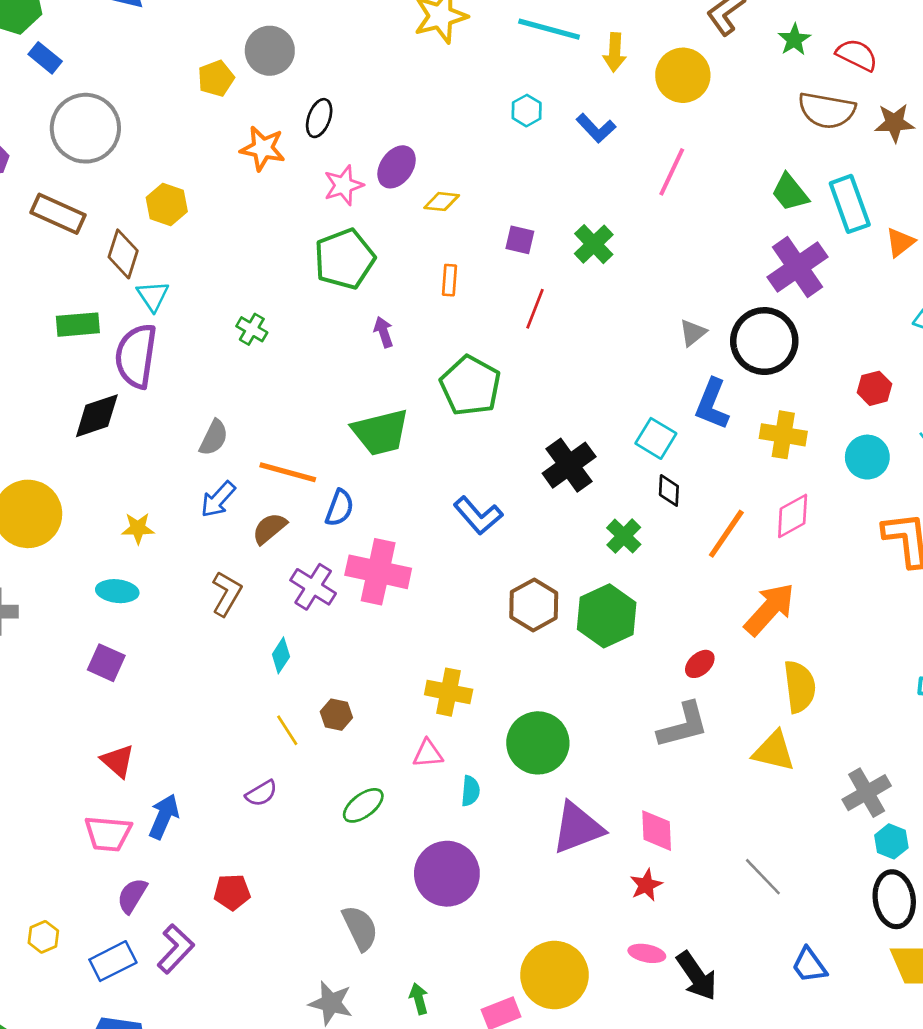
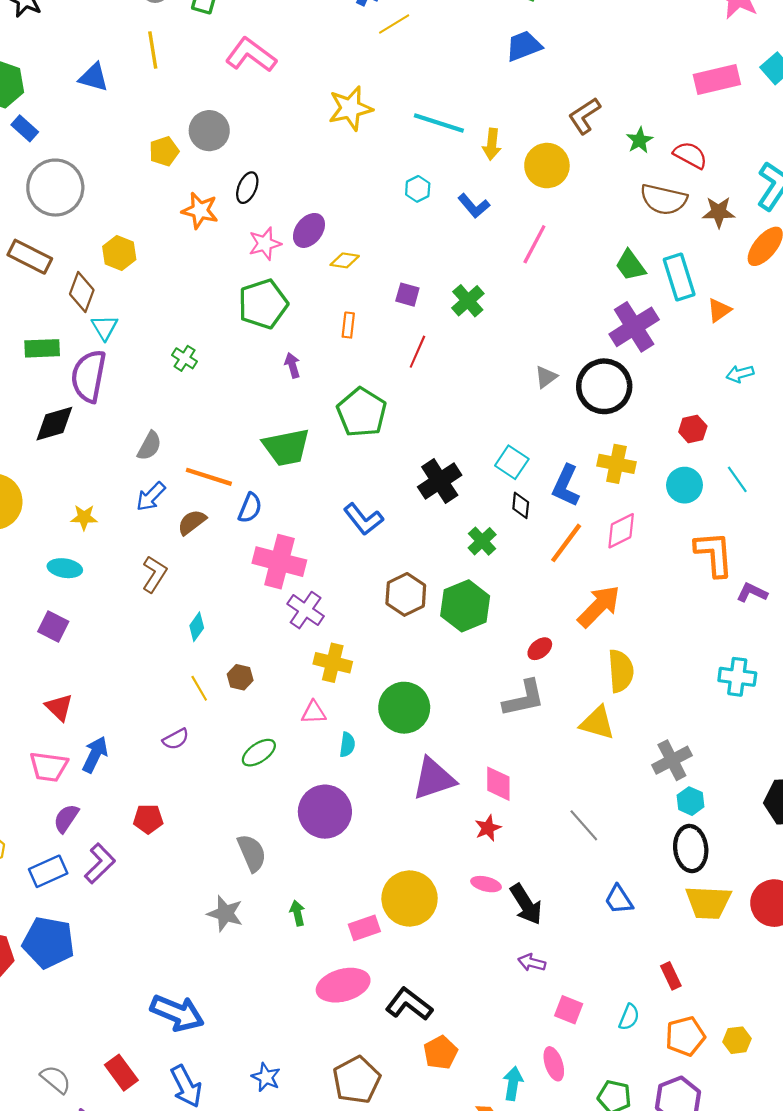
blue L-shape: (712, 404) -> (566, 486), moved
purple cross: (313, 587) -> (306, 610), moved

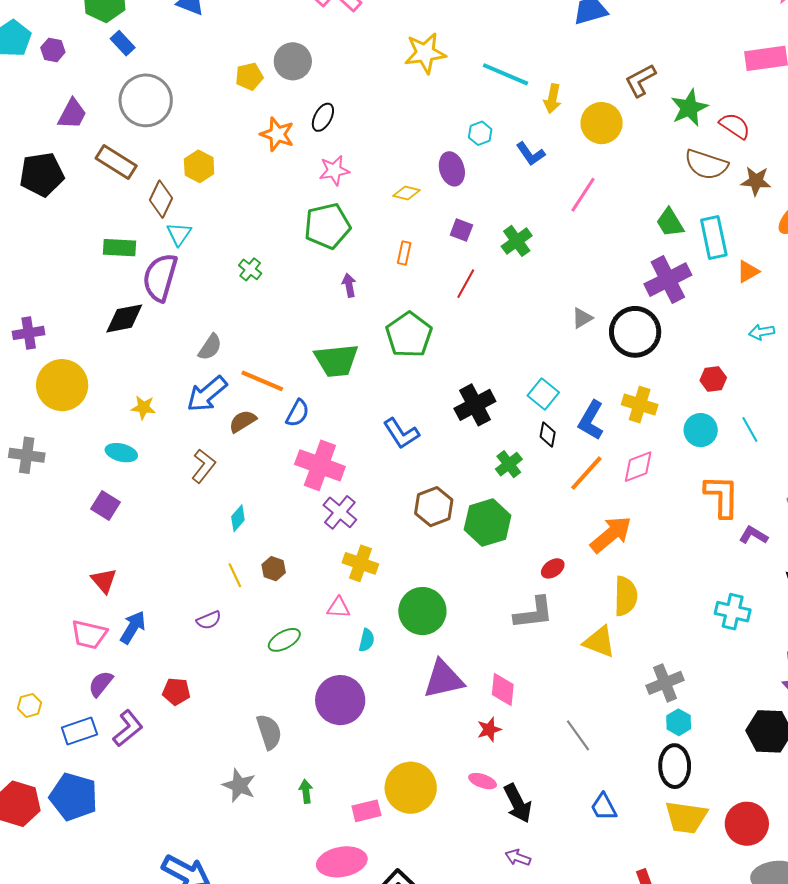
green star: (640, 140) -> (689, 108), size x1.5
purple ellipse: (309, 230) -> (452, 169), moved, turned -60
blue arrow: (151, 497) -> (207, 394), size x1.4

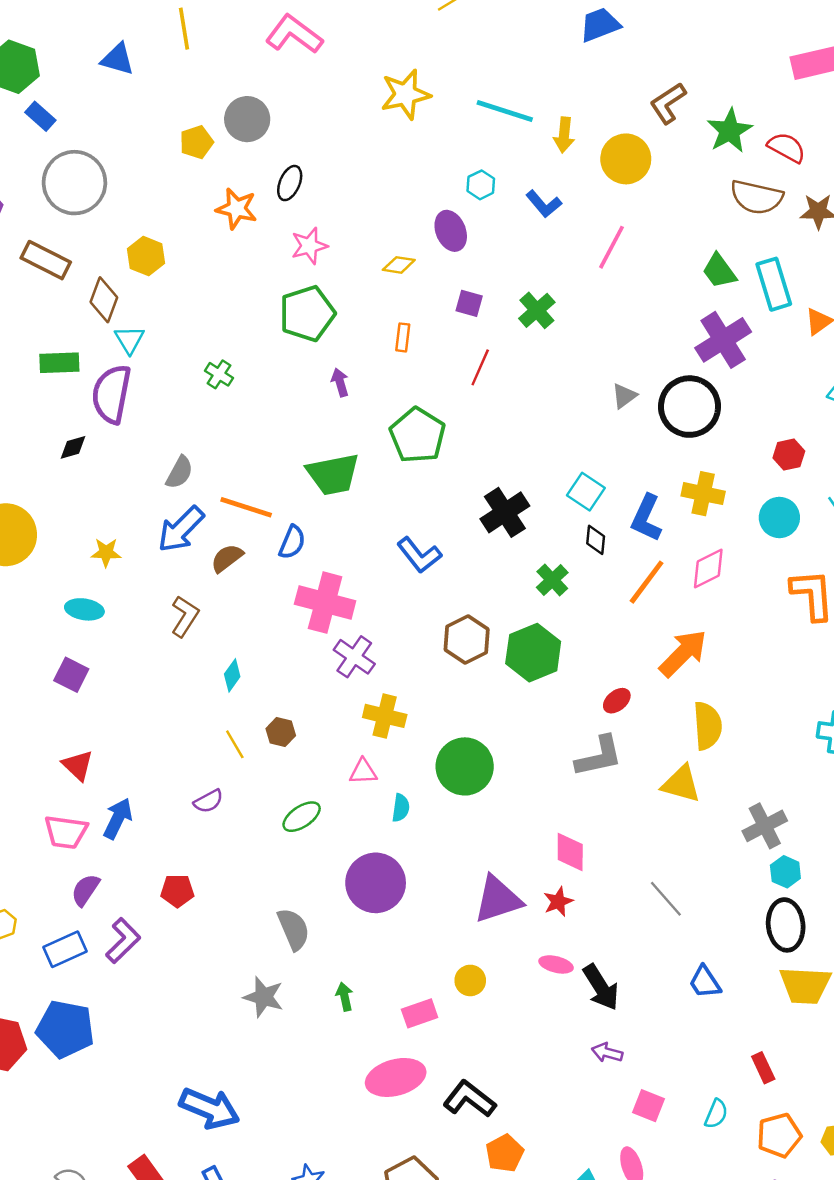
black diamond: (124, 318) -> (73, 447), size x0.6
purple triangle: (443, 679) -> (498, 899), moved
yellow circle: (411, 788) -> (470, 980), size x0.5

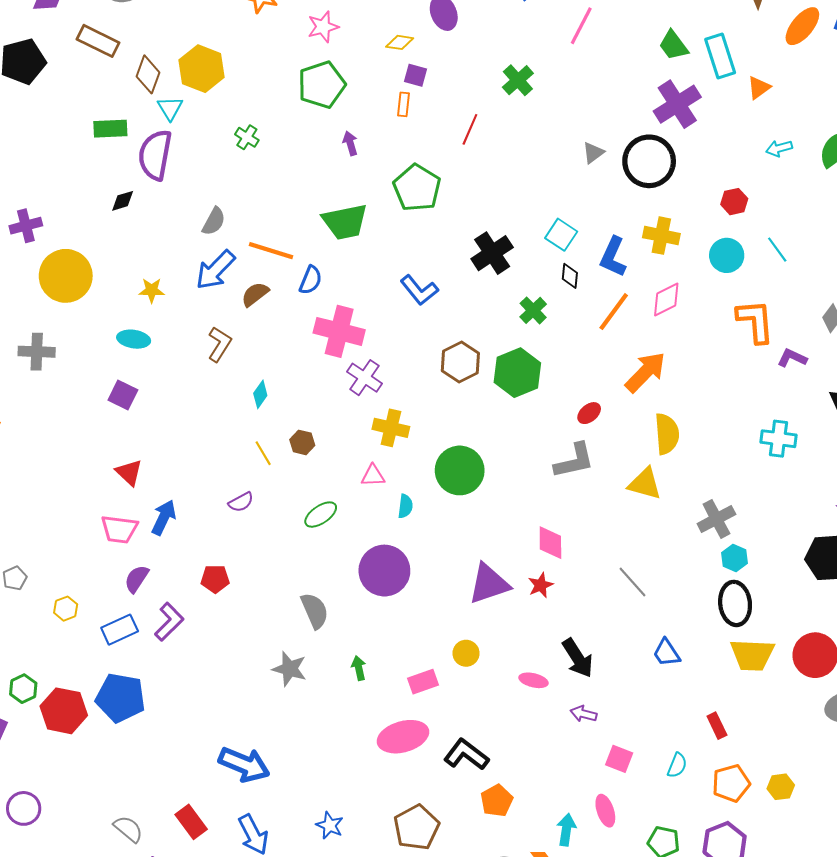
yellow hexagon: (146, 256) -> (202, 69), moved, size x1.4
purple square: (469, 303) -> (416, 75), moved
pink ellipse: (556, 964) -> (533, 680), moved

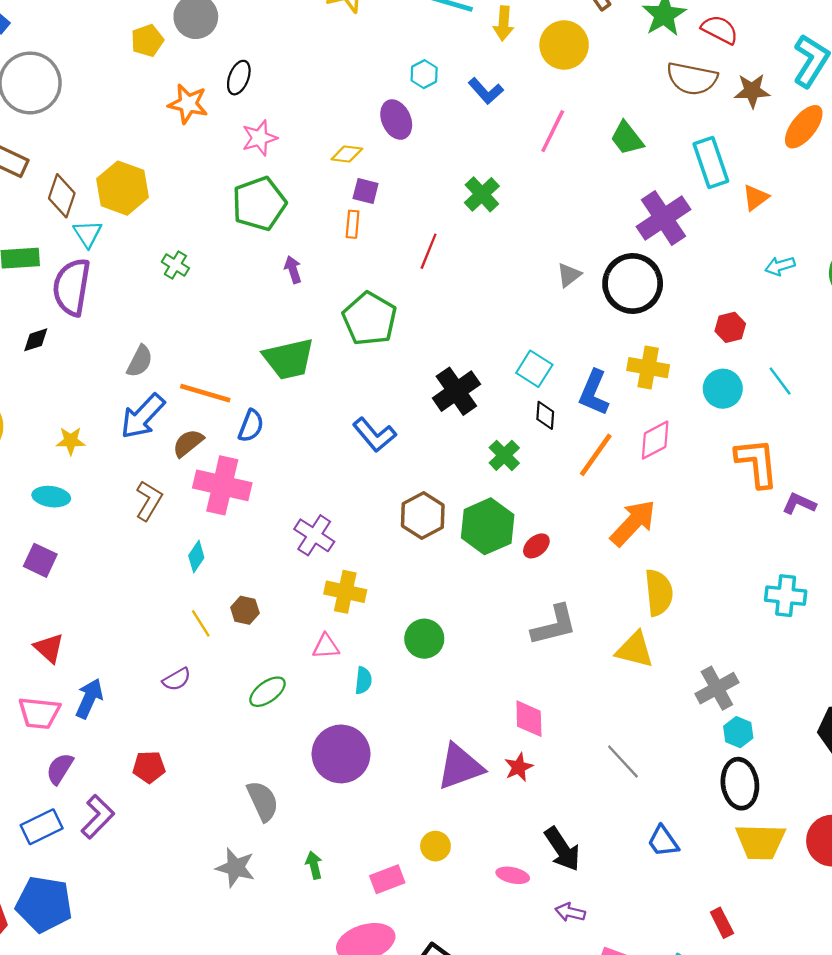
green trapezoid: (673, 45) -> (627, 138), moved
pink cross: (339, 331) -> (222, 485), moved
red ellipse: (589, 413) -> (536, 546), moved
green circle: (460, 470) -> (424, 639), size x0.7

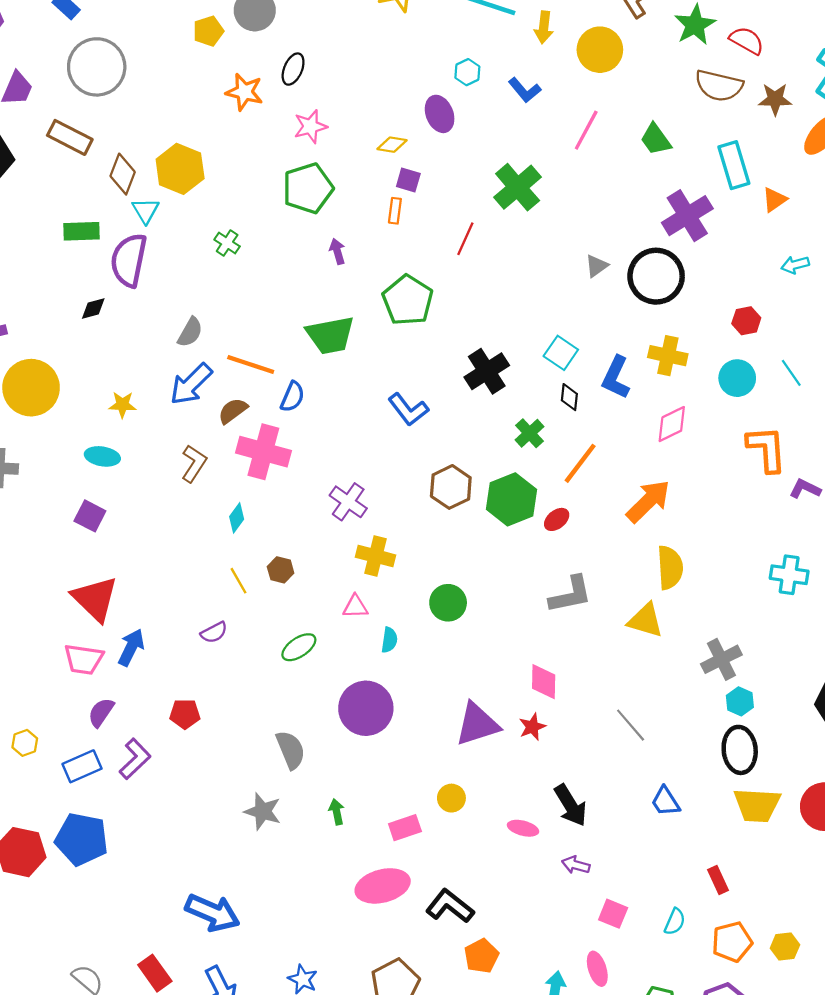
green cross: (482, 194) -> (518, 187), size x1.4
orange line: (596, 455) -> (580, 463), moved
red triangle: (49, 648) -> (95, 599), size x1.6

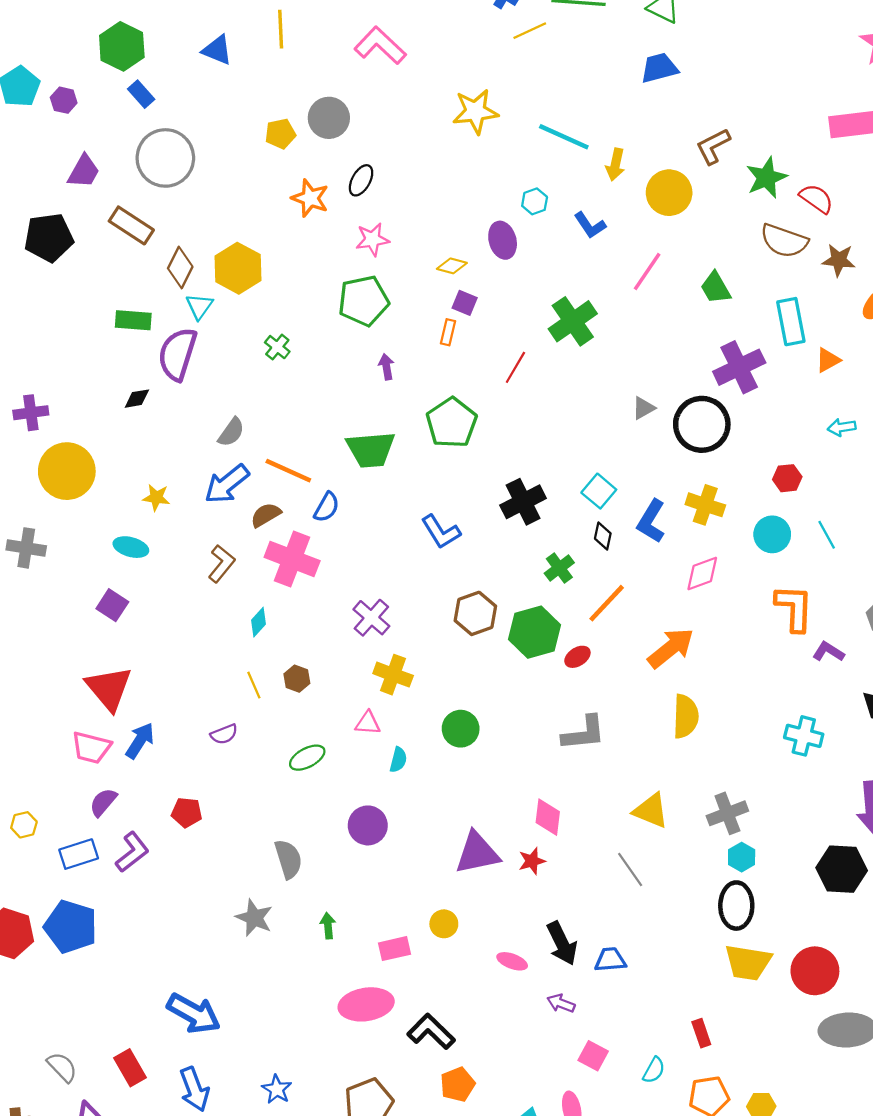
yellow triangle: (645, 620) -> (651, 811), moved
purple circle: (366, 708) -> (368, 825), size x0.7
blue trapezoid: (665, 801) -> (610, 960), moved, turned 112

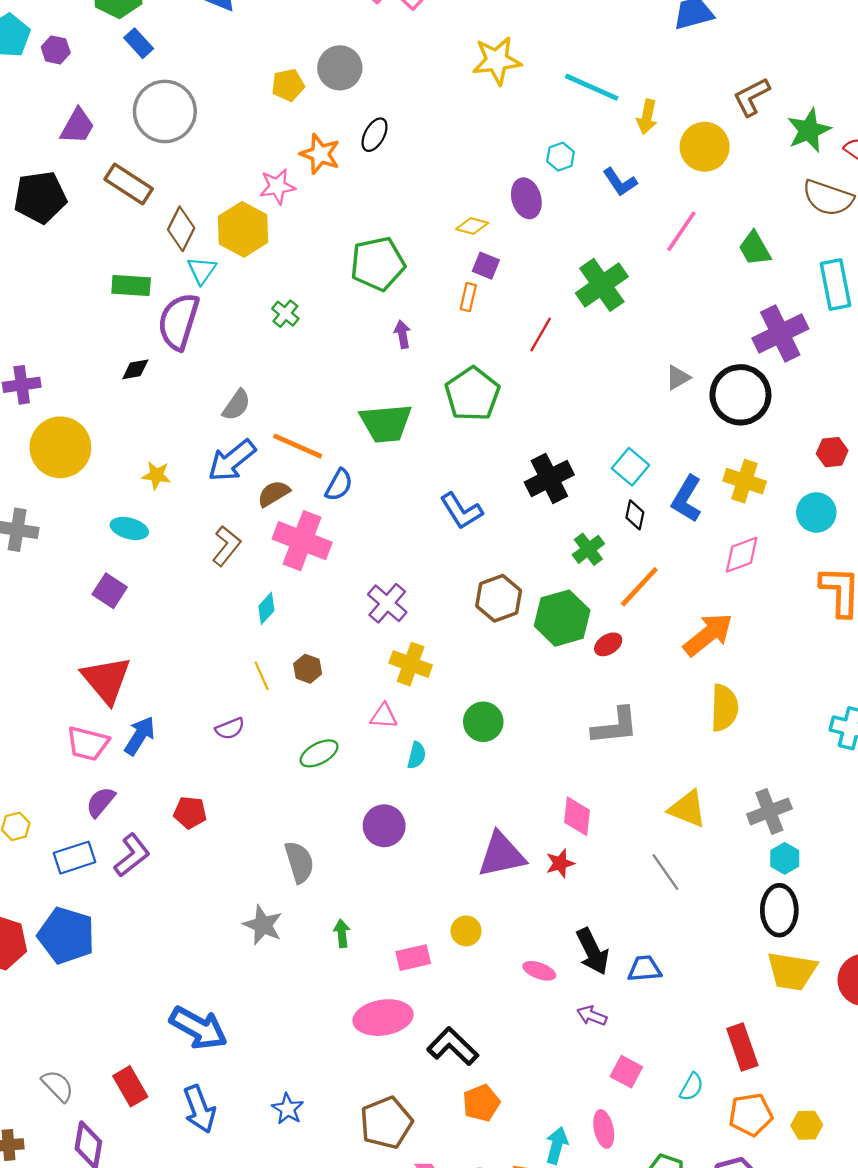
pink star: (372, 239) -> (277, 186), moved
red rectangle: (701, 1033) -> (742, 1047), size x1.5

